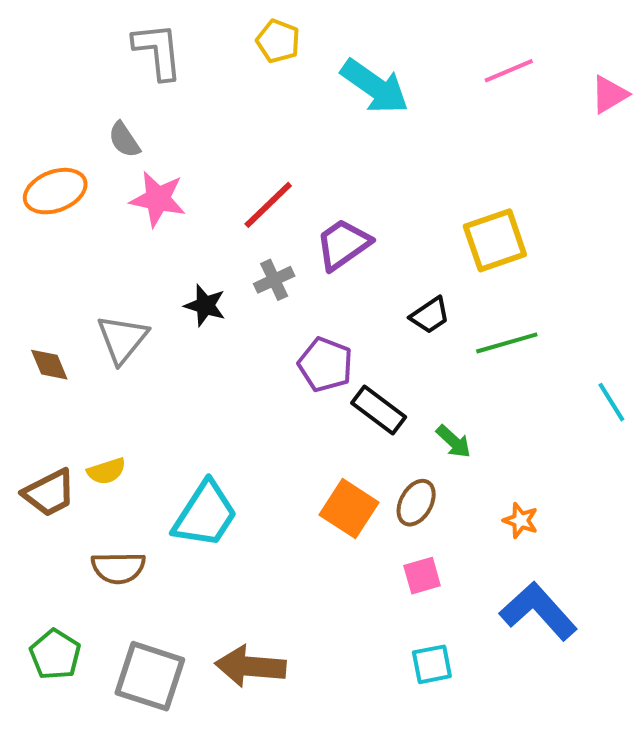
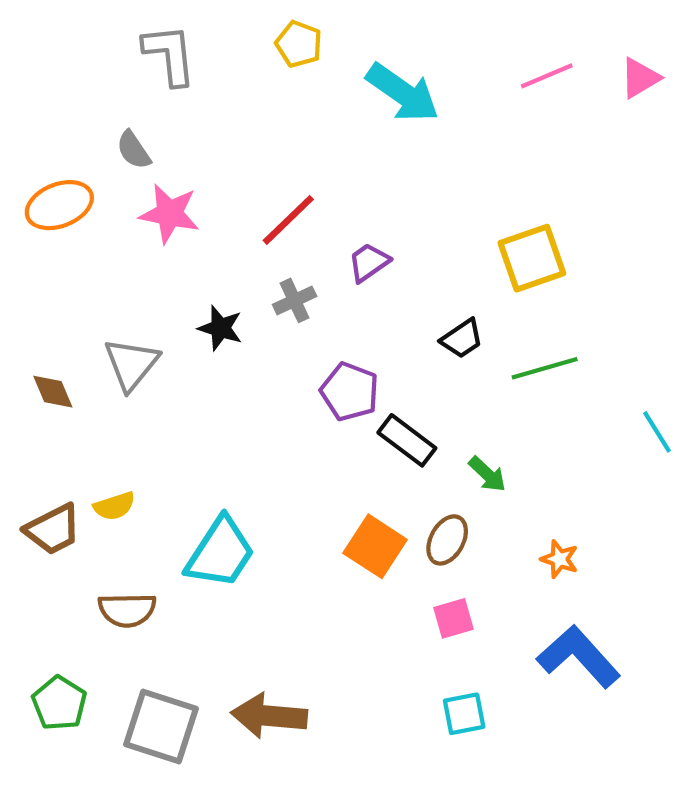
pink triangle: (609, 94) -> (640, 78), moved
purple trapezoid: (343, 244) -> (369, 262), size x0.7

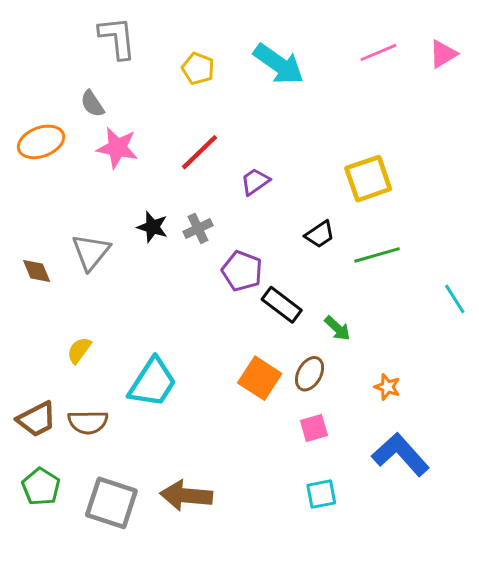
yellow pentagon: (299, 44) -> (198, 69), moved
gray cross: (295, 300) -> (198, 228), moved
yellow semicircle: (114, 506) -> (79, 350), turned 144
brown trapezoid: (53, 529) -> (37, 419), moved

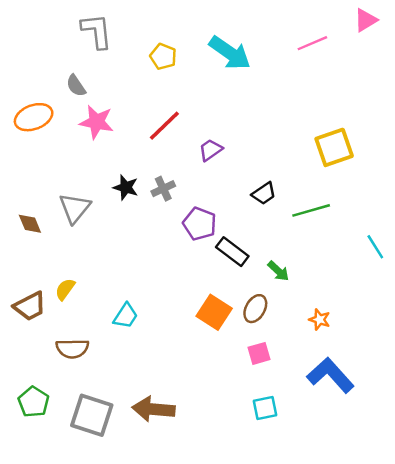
pink triangle: (443, 54) -> (366, 20), moved
yellow square: (368, 179) -> (334, 147), moved
cyan trapezoid: (153, 383) -> (126, 316), size x0.6
brown trapezoid: (37, 419) -> (30, 306), moved

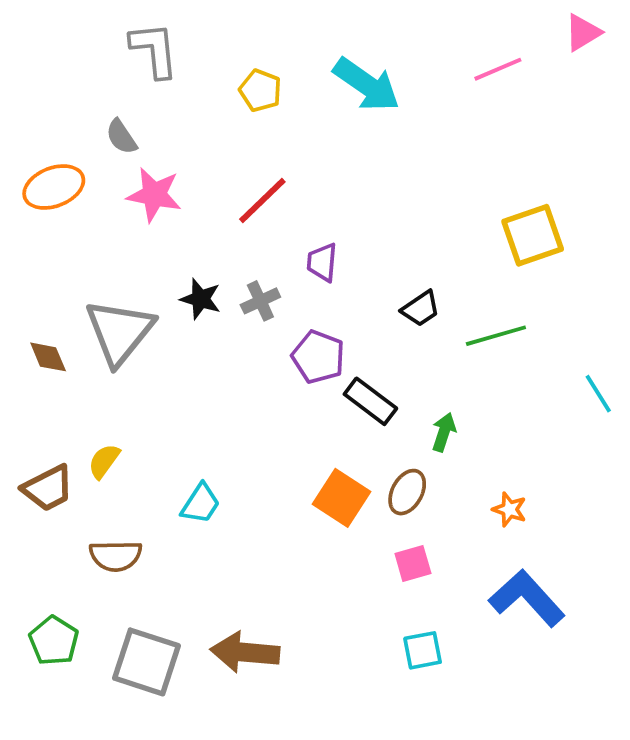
purple trapezoid: (210, 150) -> (322, 262), moved, turned -50
gray triangle: (75, 208) -> (119, 332), size x1.4
green arrow: (278, 271) -> (444, 432), turned -115

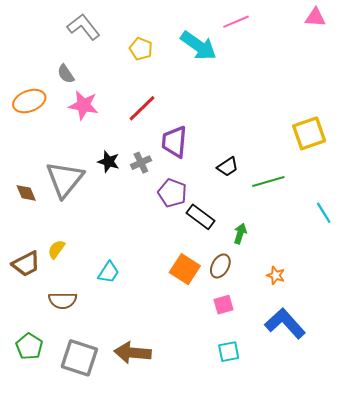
pink triangle: (583, 33) -> (315, 17), turned 35
gray L-shape: (154, 50) -> (84, 27), turned -32
pink line: (498, 69) -> (236, 22), moved
yellow square: (533, 235) -> (309, 133), moved
purple trapezoid: (322, 262) -> (174, 142), size x1.5

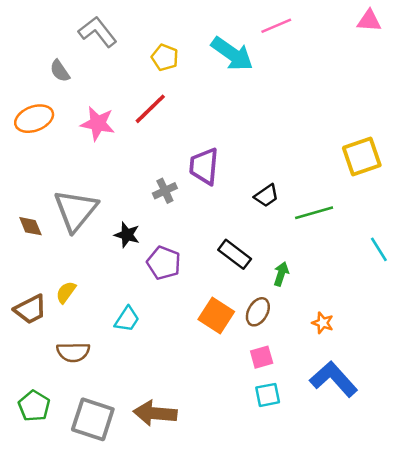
gray semicircle: (66, 74) -> (60, 71), moved
red line: (142, 108) -> (150, 109), moved
black star: (109, 162) -> (127, 235), moved
purple pentagon: (172, 193) -> (164, 263), moved
cyan square: (229, 352) -> (268, 395), moved

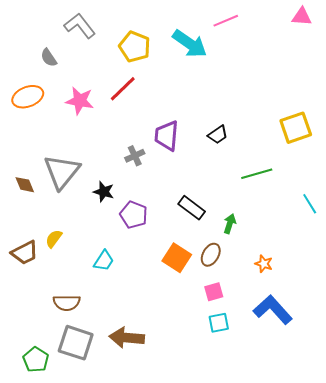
yellow pentagon: (165, 57) -> (135, 47), size x1.4
black trapezoid: (266, 196) -> (218, 135), moved
brown semicircle: (73, 352) -> (67, 303), moved
green pentagon: (34, 406) -> (36, 360), moved

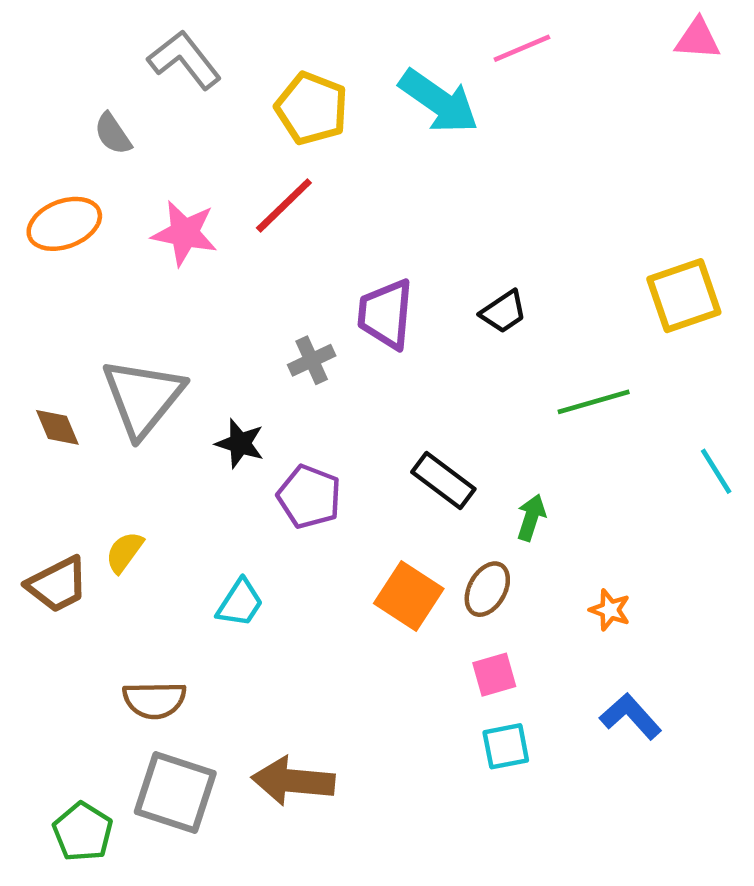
blue L-shape: (273, 310) -> (631, 716), size x0.7

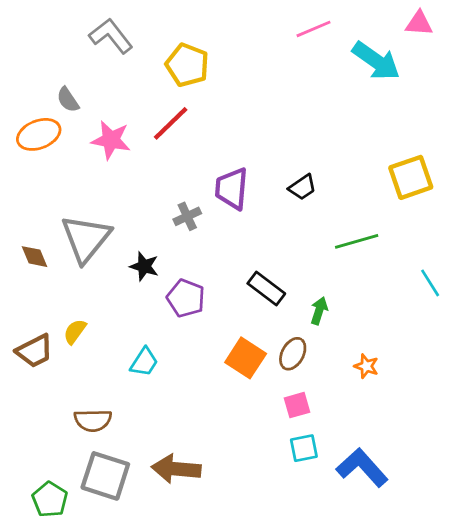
cyan arrow: (439, 101) -> (376, 61), moved
gray semicircle: (113, 134) -> (68, 100), moved
blue L-shape: (631, 716) -> (362, 468), moved, size x1.4

